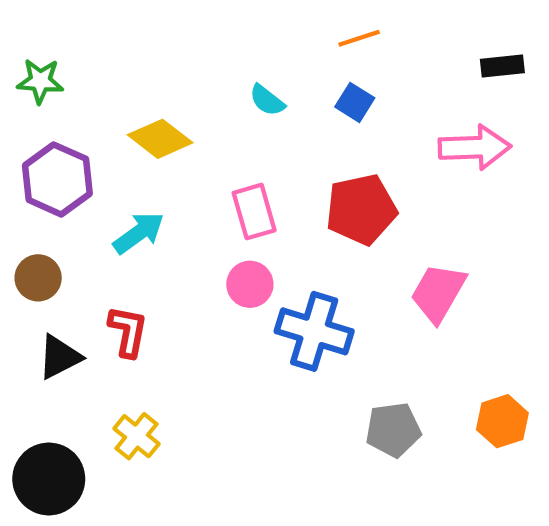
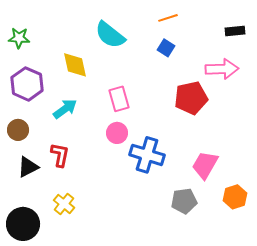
cyan semicircle: (267, 100) -> (110, 35), moved, size x1.8
yellow diamond: (160, 139) -> (75, 65), turned 40
red pentagon: (361, 209) -> (191, 98), moved
pink trapezoid: (438, 293) -> (205, 165), moved

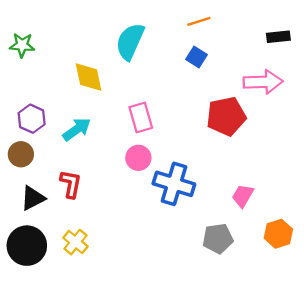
cyan semicircle: (110, 35) -> (130, 42), turned 76
purple hexagon: (27, 84) -> (32, 119), moved, size x0.7
pink trapezoid: (205, 165) -> (243, 196), size x0.7
black circle: (23, 224) -> (27, 246), moved

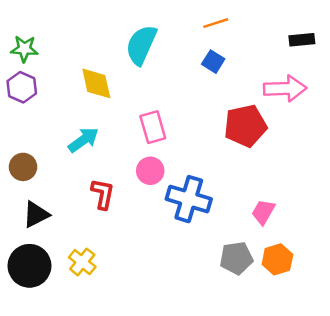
purple hexagon: (32, 119) -> (22, 87), moved
red L-shape: (71, 184) -> (103, 194), moved
orange hexagon: (278, 234) -> (277, 259), moved

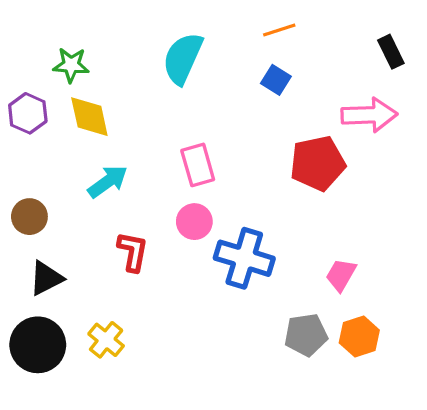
black rectangle: (302, 40) -> (391, 52), turned 70
green star: (24, 49) -> (71, 65), moved
yellow diamond: (96, 83) -> (89, 117), moved

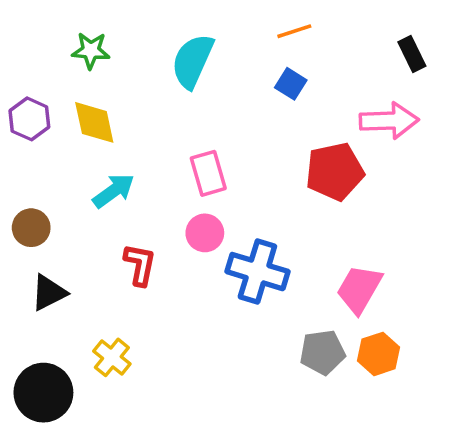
green star: (71, 65) -> (91, 50), moved
pink trapezoid: (341, 275) -> (359, 289), size x1.4
black circle: (38, 345) -> (43, 393), moved

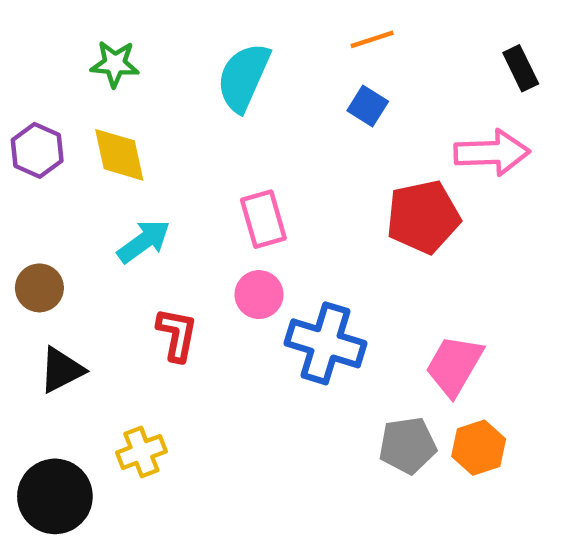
yellow cross: (112, 357) -> (141, 452), turned 30

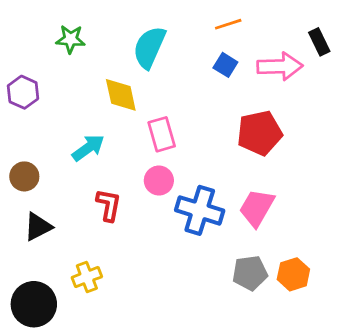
pink arrow: (492, 153) -> (280, 66), moved
yellow diamond: (119, 155) -> (121, 95), moved
pink trapezoid: (454, 366) -> (257, 208), moved

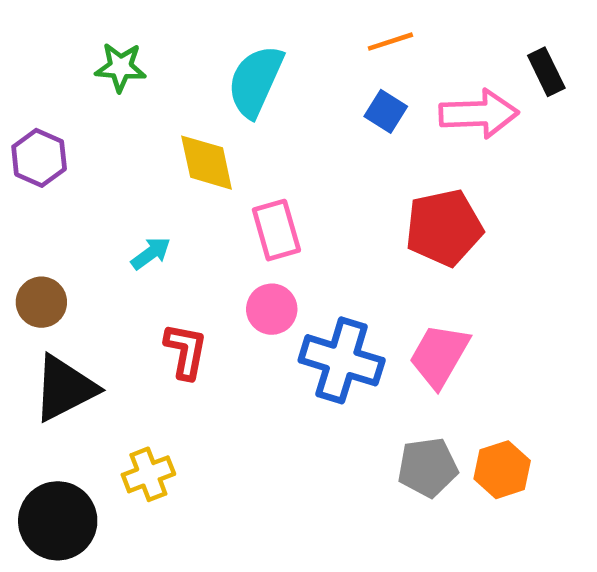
cyan arrow: (88, 148) -> (151, 253), size x0.7
black triangle: (38, 227) -> (65, 388), size x1.4

